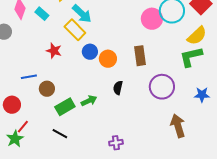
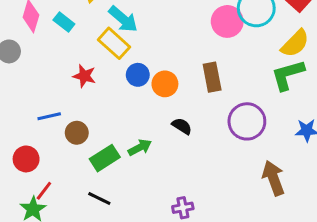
black semicircle: (118, 88) -> (182, 126), turned 112

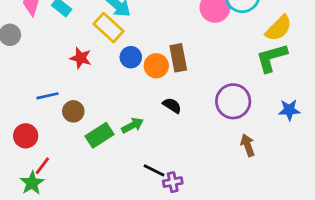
brown rectangle: (212, 77) -> (178, 58), moved
brown arrow: (273, 178) -> (248, 145), moved, size x0.7
black line: (99, 198) -> (154, 170), moved

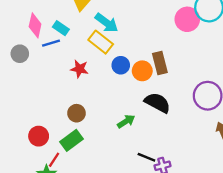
blue line: (48, 96) -> (51, 43), moved
black semicircle: (172, 105) -> (158, 103), size x1.6
green rectangle: (99, 135) -> (72, 140), moved

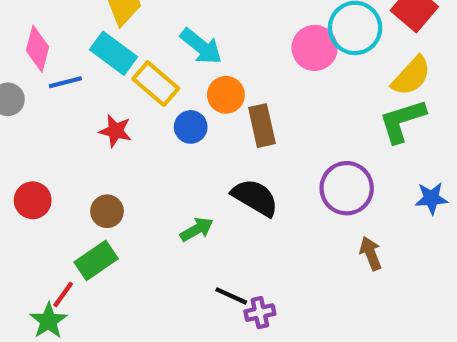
cyan arrow: (107, 23) -> (201, 46), moved
cyan rectangle: (61, 28) -> (113, 53), moved, size x1.5
orange circle: (142, 71) -> (226, 95), moved
red circle: (39, 136) -> (33, 200), moved

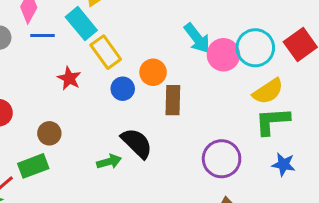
cyan arrow: (201, 46) -> (197, 38), moved
yellow semicircle: (411, 76) -> (268, 91), moved
black semicircle: (255, 197) -> (137, 143), moved
blue star: (431, 198) -> (284, 164), moved

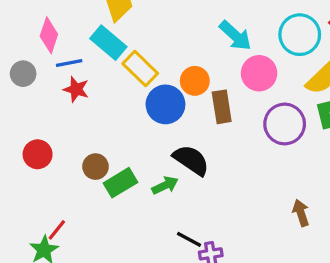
pink circle: (223, 55) -> (259, 73), moved
red star: (69, 78) -> (76, 89), moved
blue circle: (123, 89) -> (165, 104), size x1.5
purple circle: (222, 159) -> (285, 124), moved
green rectangle: (33, 166) -> (121, 183), moved

